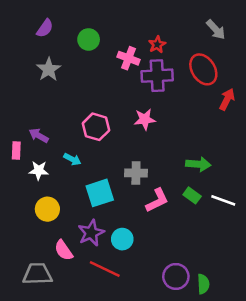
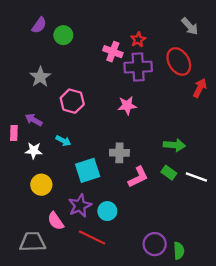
green circle: (89, 39) -> (63, 35), moved
gray star: (49, 69) -> (40, 77), moved
pink hexagon: (96, 127) -> (72, 101), moved

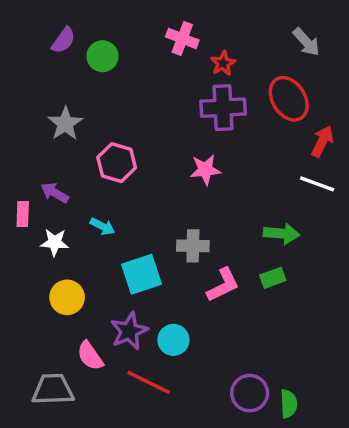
pink cross: (113, 52) -> (182, 38), moved
green rectangle: (169, 173) -> (273, 278), turned -56
white line: (196, 177) -> (317, 184), moved

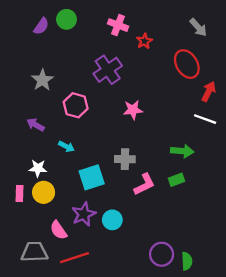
green circle: (103, 56) -> (66, 19), moved
purple cross: (223, 108) -> (108, 70), moved, turned -32
pink rectangle: (23, 214) -> (19, 194), moved
white star: (55, 242) -> (38, 168), moved
red line: (149, 382) -> (74, 258), moved, turned -44

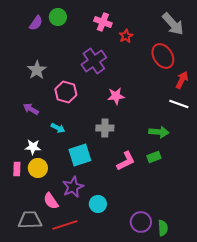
gray arrow: (198, 27) -> (173, 24), size x1.4
gray cross: (125, 159) -> (105, 128), moved
cyan circle: (112, 220) -> (98, 204), moved

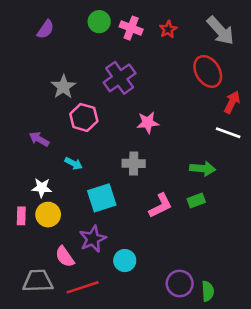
green circle: (58, 17) -> (99, 22), moved
red star: (126, 36) -> (168, 29), moved
gray star: (37, 70) -> (63, 87), moved

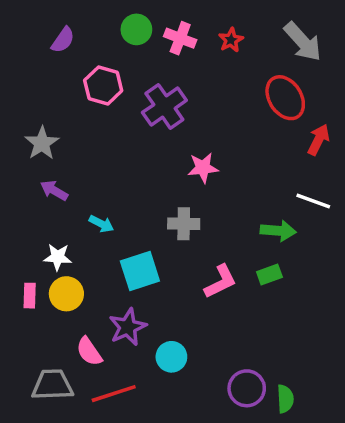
gray star: (63, 87) -> (42, 143), moved
pink hexagon: (84, 117) -> (103, 85), moved
white line: (228, 133) -> (313, 201), moved

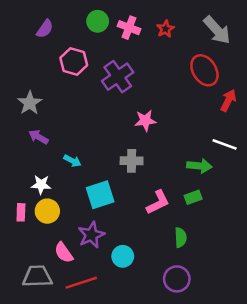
green semicircle: (285, 399) -> (181, 237), moved

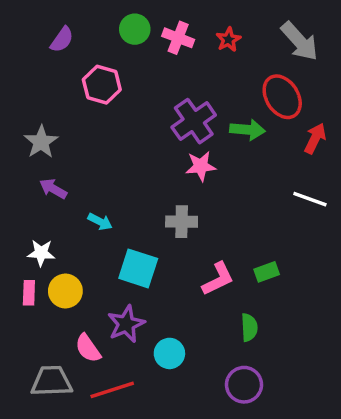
purple cross: (118, 77) -> (194, 121), moved
green arrow: (199, 166) -> (247, 130), moved
white star: (41, 185) -> (41, 253), moved
cyan square: (100, 195) -> (138, 268), turned 36

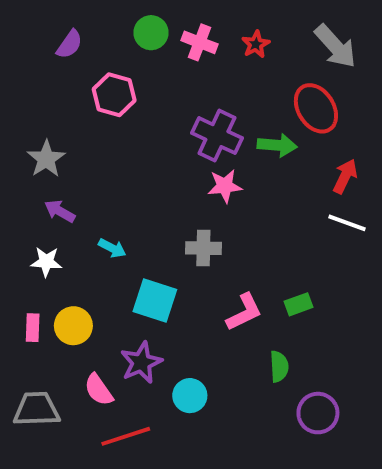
purple cross: (194, 121) -> (217, 136), turned -30
red arrow: (315, 138) -> (345, 176), moved
white star: (41, 253) -> (46, 262), moved
gray trapezoid: (52, 381) -> (36, 409), moved
purple circle: (244, 385) -> (318, 413), moved

